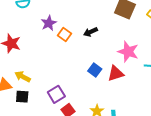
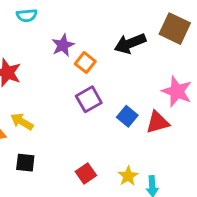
black arrow: (90, 32) -> (130, 43), moved, size x1.5
purple square: (56, 94) -> (89, 99), moved
black square: (22, 97) -> (25, 163), moved

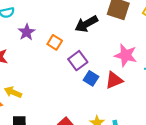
purple star: (63, 45) -> (27, 32), moved
purple square: (89, 99) -> (78, 61), moved

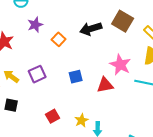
purple square: (78, 61) -> (37, 74), moved
blue square: (91, 78) -> (76, 77), moved, turned 32

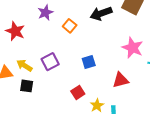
red triangle: (105, 85) -> (121, 80), moved
black square: (11, 105) -> (27, 86), moved
red square: (52, 116) -> (78, 93), moved

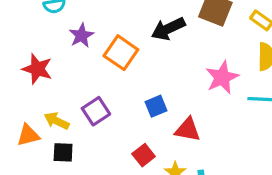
orange square: (70, 26) -> (121, 53), size x1.5
pink star: (133, 48) -> (222, 77), turned 30
red triangle: (121, 80) -> (188, 130), moved, turned 30

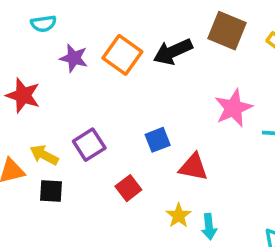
purple star: (81, 36) -> (74, 58), turned -30
orange square: (121, 53) -> (122, 55), moved
red square: (144, 155) -> (128, 188), moved

